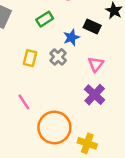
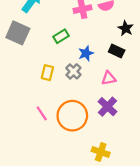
black rectangle: (92, 26) -> (117, 51), moved
pink triangle: (96, 64) -> (109, 78), turned 42
orange circle: (54, 128) -> (72, 116), moved

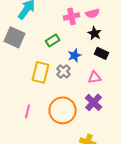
black star: (126, 28) -> (95, 33), moved
yellow rectangle: (47, 73) -> (41, 72), size x1.5
pink line: (42, 113) -> (28, 111), moved, turned 48

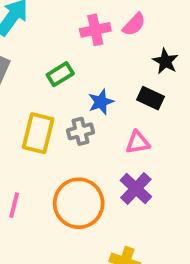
pink semicircle: (93, 13) -> (134, 24), turned -32
black star: (95, 33) -> (165, 61), moved
gray cross: (64, 71) -> (81, 131), turned 32

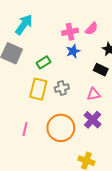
green rectangle: (60, 74) -> (43, 62), moved
blue star: (101, 102) -> (73, 51), moved

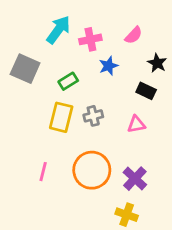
cyan arrow: (24, 25) -> (58, 30), moved
pink cross: (70, 32) -> (90, 39), moved
purple cross: (93, 120) -> (135, 179), moved

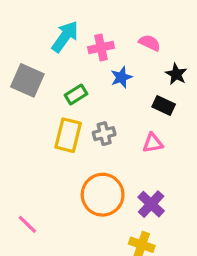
pink semicircle: (134, 35) -> (150, 43), turned -108
pink line: (43, 172) -> (27, 224), moved, turned -60

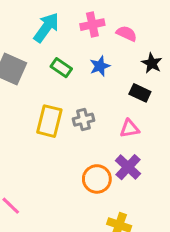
pink cross: (101, 48) -> (92, 25), moved
green rectangle: (76, 94) -> (61, 68), moved, turned 66
orange circle: (103, 195) -> (97, 179), moved, size x0.7
purple cross: (151, 204) -> (128, 167), moved

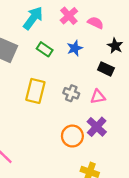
pink cross: (92, 25) -> (69, 16), turned -30
gray cross: (84, 120) -> (71, 93), moved, turned 35

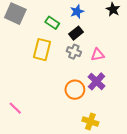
green rectangle: (45, 49) -> (52, 23), moved
black rectangle: (106, 69) -> (76, 33), moved, turned -64

